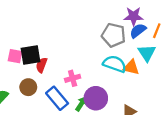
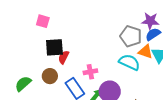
pink square: (15, 56) -> (43, 21), moved
orange triangle: (131, 67) -> (145, 52), moved

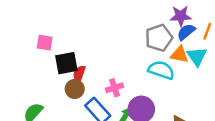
pink square: (43, 21) -> (45, 43), moved
gray pentagon: (131, 36) -> (159, 38), turned -30
brown circle: (50, 76) -> (75, 89), moved

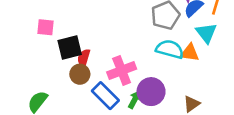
orange triangle: (179, 55) -> (190, 53), moved
pink cross: (114, 88) -> (122, 71), size x1.5

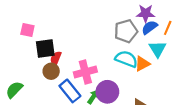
orange triangle: (190, 53) -> (142, 64), turned -42

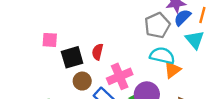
red semicircle: (56, 58) -> (98, 52), moved
orange triangle: (142, 64) -> (172, 70), moved

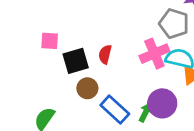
gray pentagon: (157, 25) -> (174, 24), turned -30
pink cross: (120, 76) -> (154, 54), moved

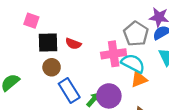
red semicircle: (105, 54) -> (73, 44), turned -98

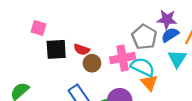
brown circle: (52, 67) -> (92, 63), moved
orange triangle: (139, 79) -> (149, 83), turned -48

